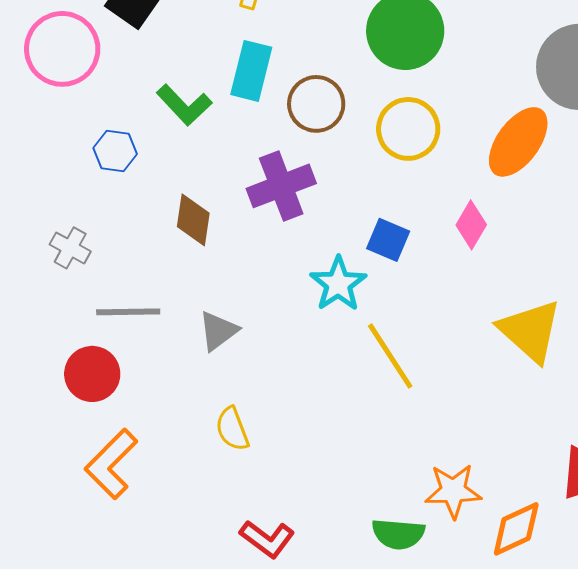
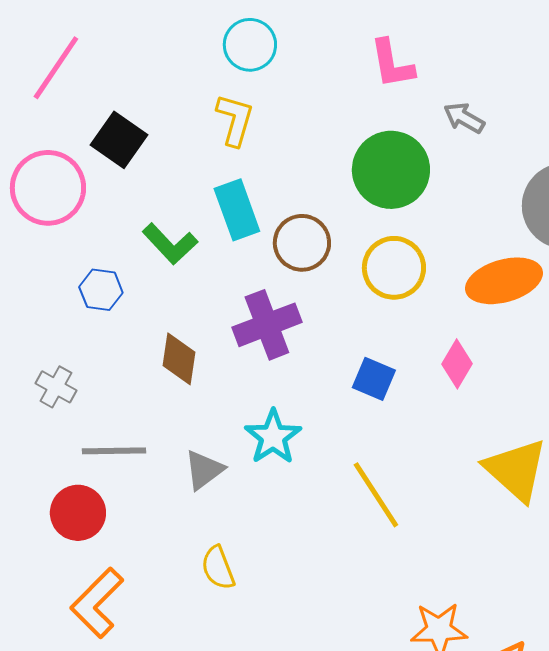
cyan rectangle: (251, 71) -> (237, 210), turned -34
orange ellipse: (518, 142) -> (504, 281), turned 38
cyan star: (338, 284) -> (273, 437), moved

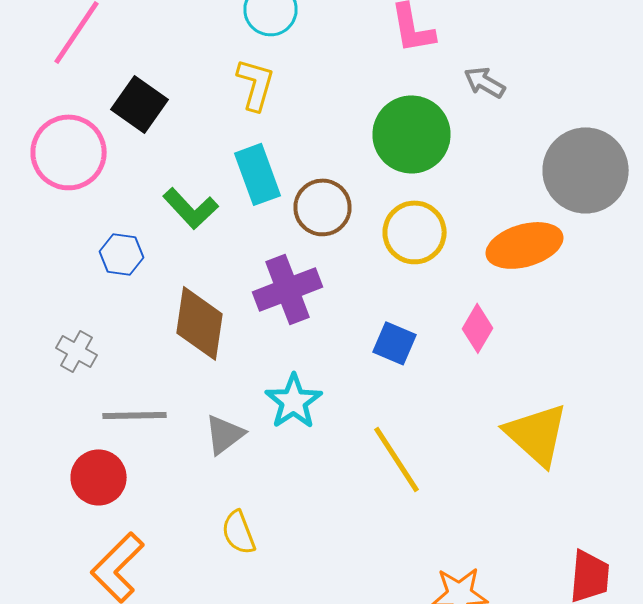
brown diamond: (179, 359) -> (200, 323), size x1.4

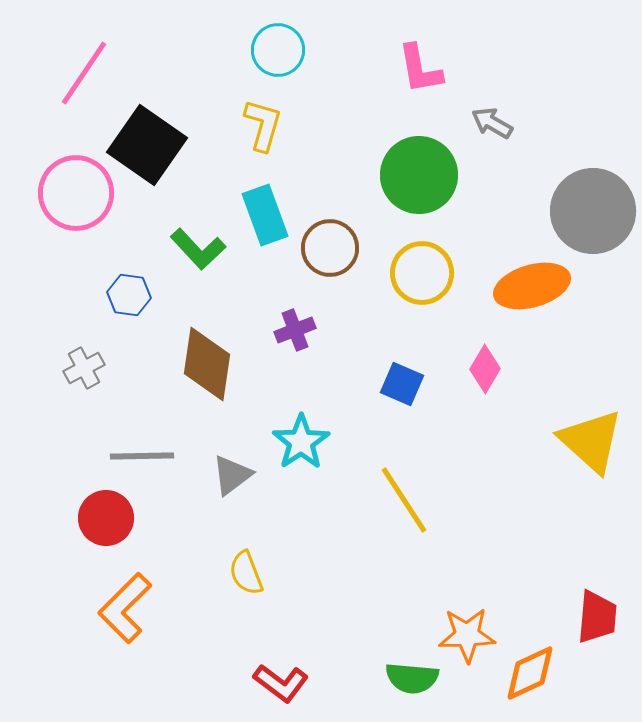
black square: (140, 104) -> (147, 145), size x1.4
purple cross: (288, 289) -> (295, 330), size x0.6
gray cross: (76, 351) -> (84, 368), moved, turned 33
yellow triangle: (536, 434) -> (591, 441), moved

